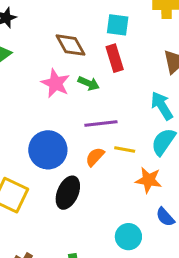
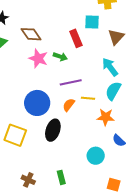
cyan square: (118, 25) -> (92, 22), moved
brown diamond: (70, 45) -> (31, 34), moved

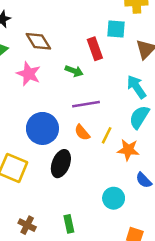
pink star: (38, 58) -> (29, 74), moved
yellow line: (88, 98) -> (107, 135), moved, turned -72
orange semicircle: (69, 105) -> (82, 132), turned -80

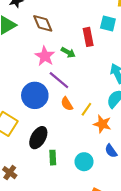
pink star: (29, 74) -> (45, 56), moved
purple line: (86, 104) -> (59, 80), moved, turned 40
black ellipse: (61, 164) -> (38, 138), moved
green rectangle: (69, 224) -> (53, 158), moved

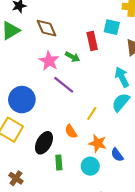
blue circle: (35, 95) -> (22, 100), moved
orange semicircle: (67, 104) -> (71, 131), moved
orange star: (102, 124) -> (98, 143), moved

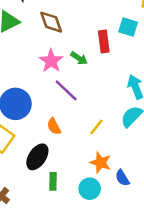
orange semicircle: (71, 131) -> (54, 126), moved

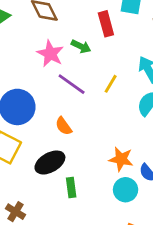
yellow line: (96, 127) -> (111, 84), moved
black ellipse: (37, 157) -> (50, 162), turned 35
cyan circle: (90, 189) -> (126, 190), moved

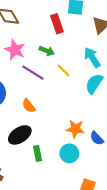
green arrow: (81, 46) -> (47, 51), moved
yellow line: (111, 84) -> (64, 70), turned -72
cyan circle: (126, 190) -> (69, 153), moved

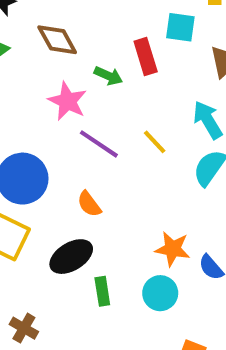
green arrow: (47, 51) -> (108, 76), moved

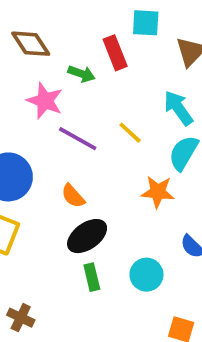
orange star: (173, 249) -> (158, 192), moved
black ellipse: (71, 257) -> (87, 236), moved

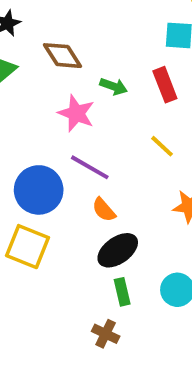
red rectangle: (115, 53) -> (165, 85), moved
purple line: (78, 139) -> (90, 167), moved
brown cross: (21, 318) -> (106, 334), moved

